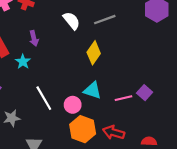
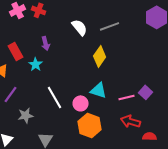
red arrow: (114, 132) -> (131, 121), moved

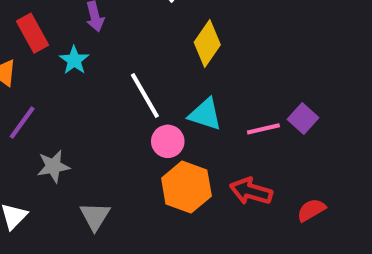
white line: (55, 97) -> (145, 96), moved
red arrow: (131, 121) -> (251, 191), moved
red semicircle: (150, 136) -> (311, 210), turned -32

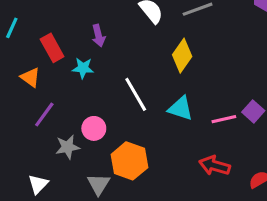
cyan star: (74, 60) -> (83, 68), turned -30
pink circle: (168, 141) -> (94, 128), moved
orange hexagon: (186, 187) -> (129, 161), moved

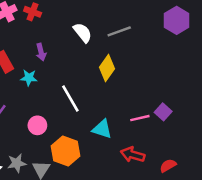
cyan triangle: (181, 108) -> (102, 129), moved
gray star: (68, 147) -> (17, 163), moved

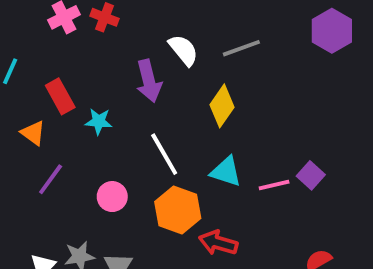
purple arrow: (41, 52) -> (149, 81), moved, size x1.5
cyan triangle: (102, 129) -> (226, 172), moved
orange hexagon: (65, 151) -> (178, 210), moved
red arrow: (133, 155) -> (218, 243), moved

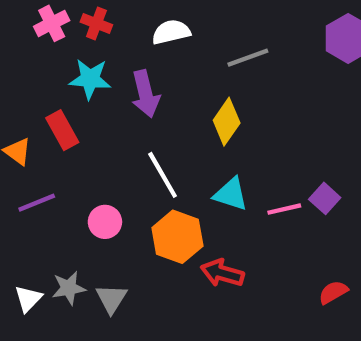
white semicircle: (183, 50) -> (171, 32), moved, turned -64
red rectangle: (60, 96) -> (62, 130), moved
cyan star: (99, 121) -> (90, 79), moved, size x1.4
purple line: (51, 179) -> (37, 203), turned 32

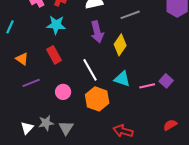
purple arrow: (145, 94) -> (97, 32), moved
red rectangle: (62, 130) -> (54, 55), moved
red arrow: (222, 273) -> (123, 131), moved

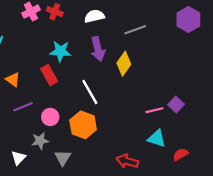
cyan star: (56, 25) -> (60, 51), moved
cyan triangle: (122, 79) -> (157, 138), moved
pink circle: (63, 92) -> (50, 117), moved
orange hexagon: (97, 99) -> (83, 125), moved
gray star: (46, 123) -> (40, 141), moved

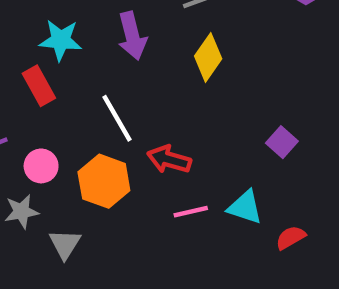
yellow diamond: (124, 64) -> (208, 57), moved
pink line: (154, 110) -> (191, 212), moved
red arrow: (127, 161) -> (169, 159), moved

